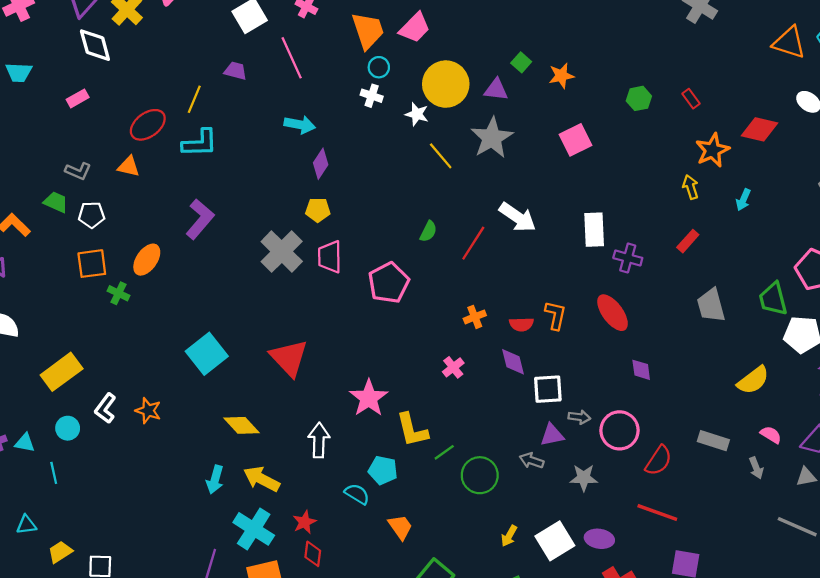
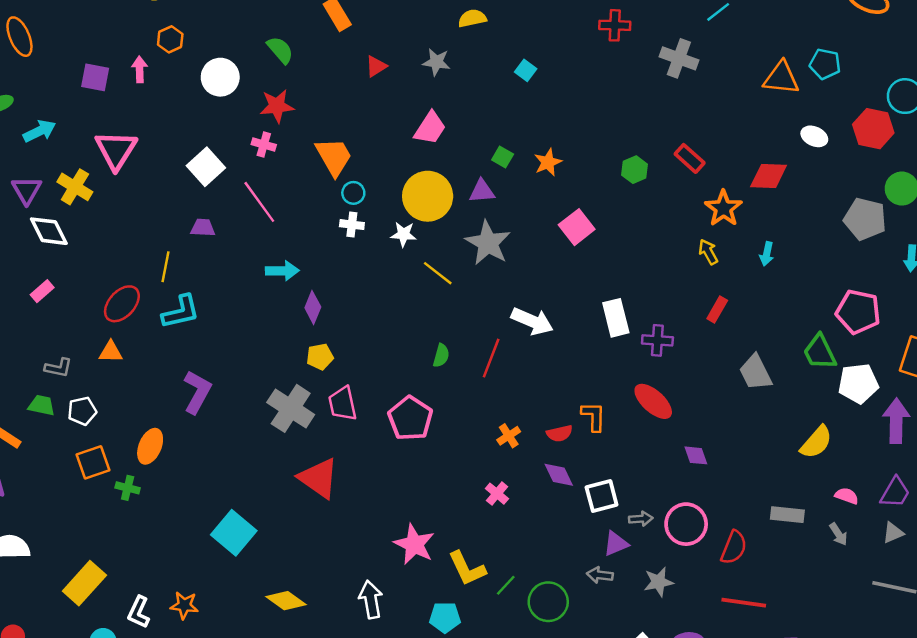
pink trapezoid: (415, 28) -> (430, 128), moved
red rectangle: (691, 99) -> (690, 158), size x1.4
red triangle: (289, 358) -> (319, 478), moved

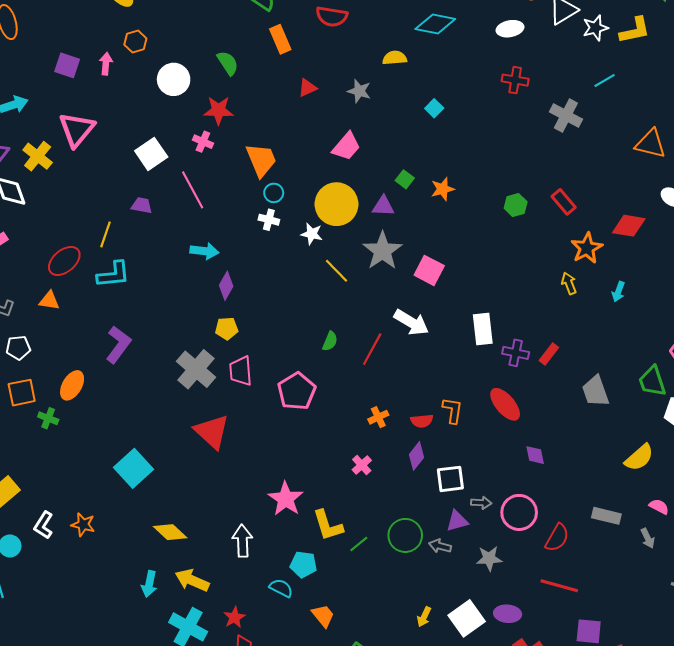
pink square: (577, 227) -> (429, 270), moved, turned -32
red rectangle: (717, 309) -> (549, 354), moved
purple diamond: (559, 475) -> (416, 456), turned 56
green circle: (548, 602) -> (405, 535), moved

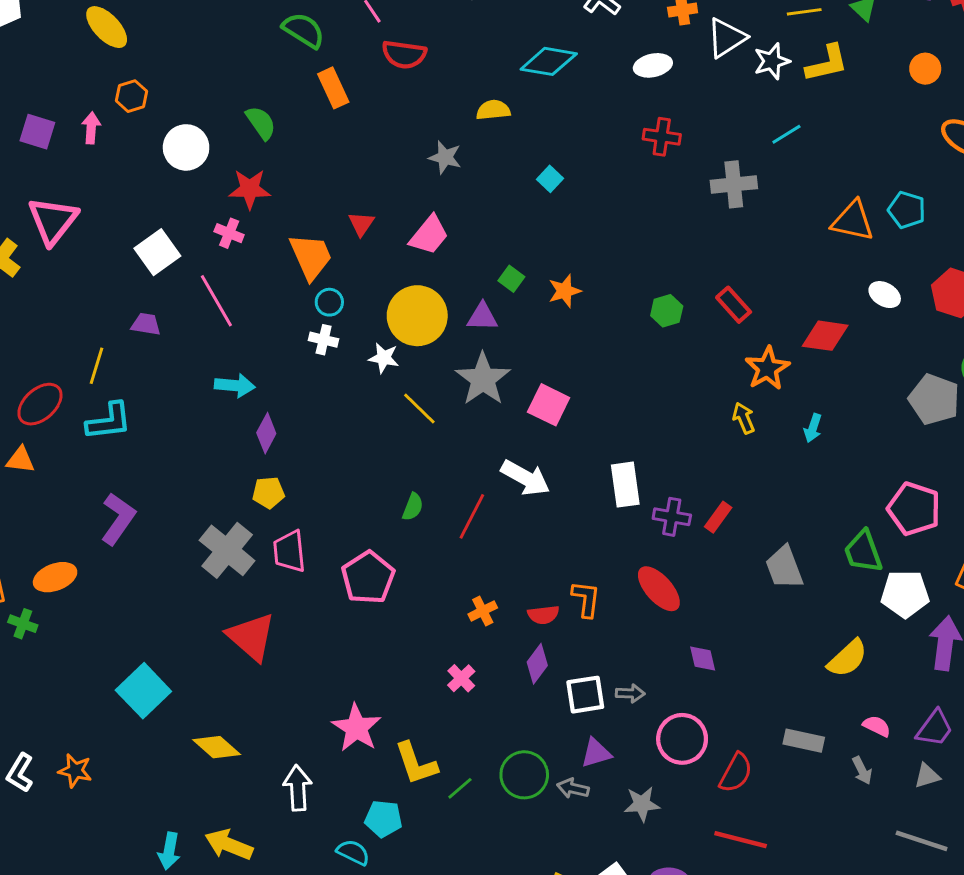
red triangle: (307, 88) -> (361, 224), moved, turned -30
gray cross: (566, 116) -> (734, 184), turned -32
orange ellipse: (72, 385) -> (55, 577), turned 40
gray arrow: (481, 503) -> (630, 693), moved
yellow diamond: (170, 532) -> (217, 747), moved

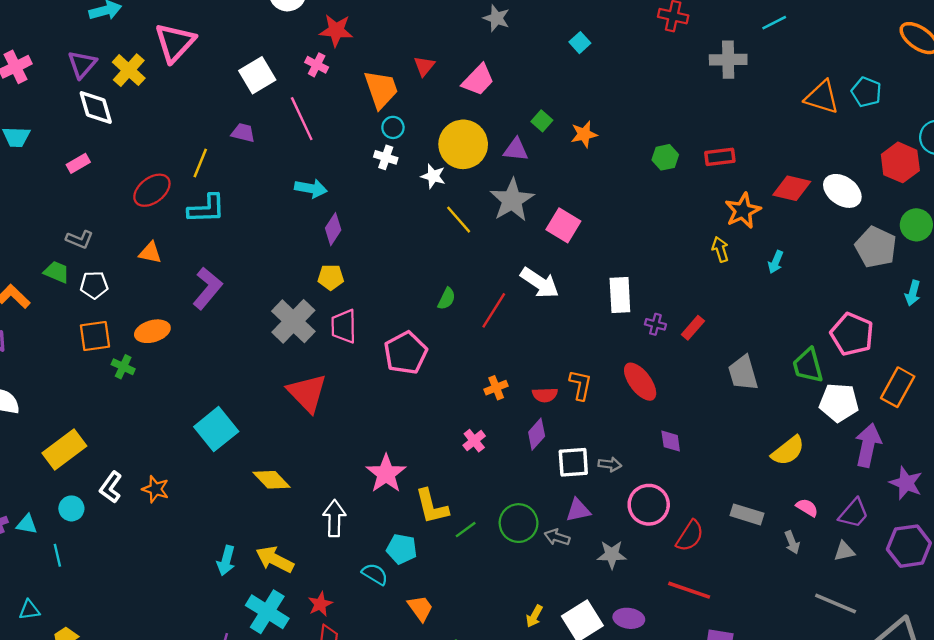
white ellipse: (885, 295) -> (842, 191), moved, size x1.5
red rectangle: (734, 305) -> (720, 157), turned -60
orange triangle: (20, 460) -> (150, 253), moved
purple cross: (672, 517) -> (655, 324), size x0.7

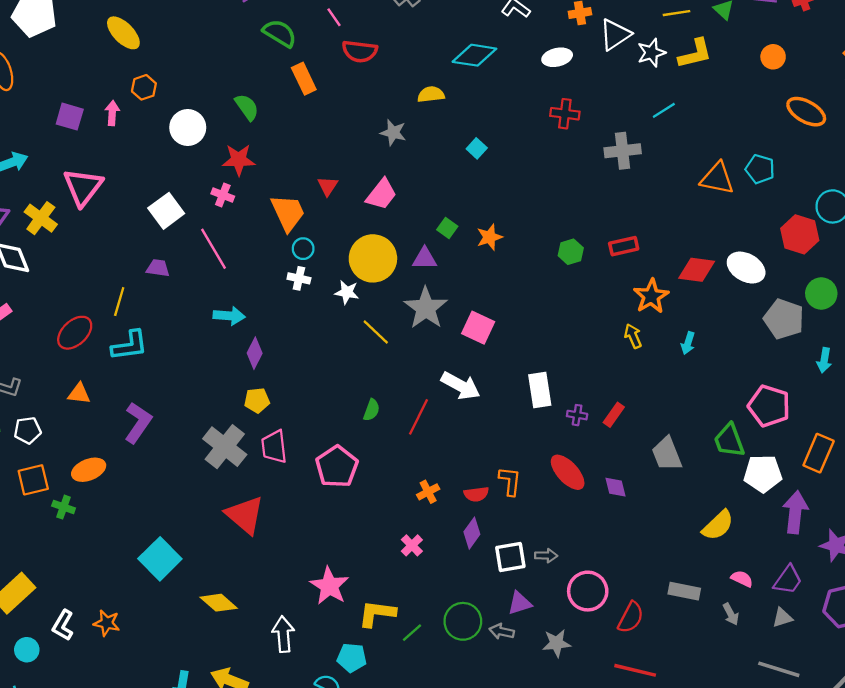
purple diamond: (671, 441) -> (615, 487), moved
yellow L-shape: (432, 506) -> (377, 613), turned 117

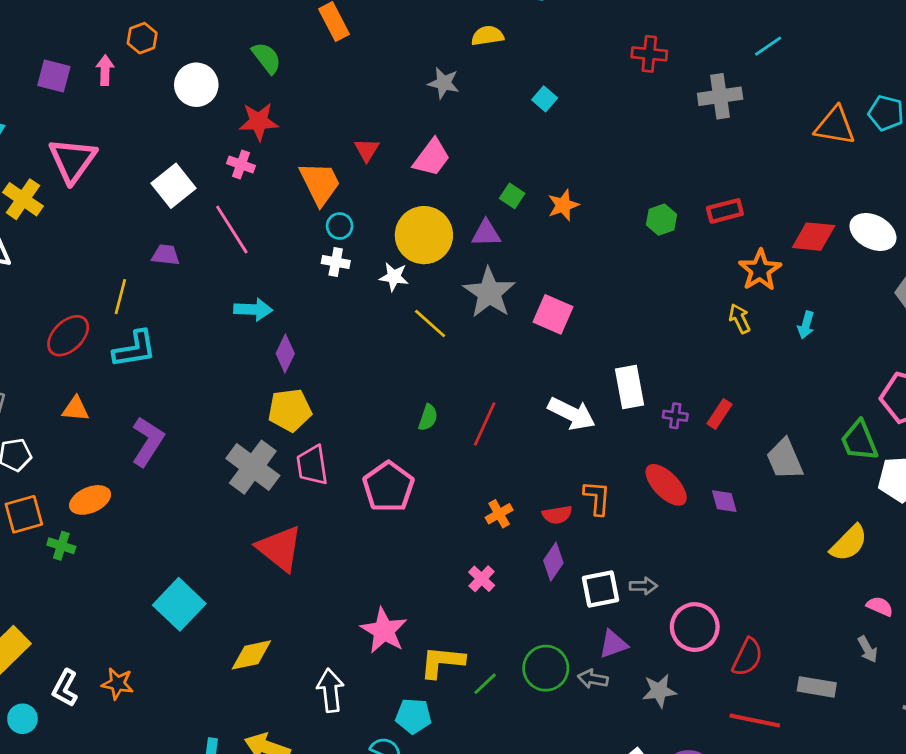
white arrow: (461, 386) -> (572, 414), moved
yellow pentagon: (257, 400) -> (290, 410), size x1.4
gray rectangle: (684, 591) -> (817, 687), moved
yellow diamond: (219, 603) -> (251, 655), turned -51

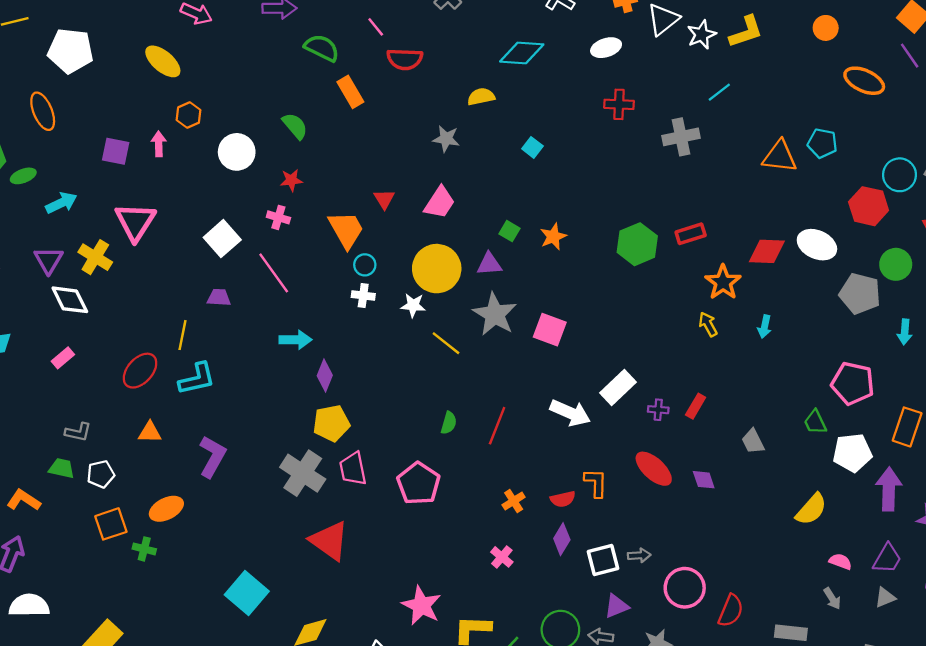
red star: (259, 122) -> (291, 180), size x0.7
green hexagon: (661, 220) -> (637, 244), size x1.6
white rectangle: (629, 387) -> (618, 388), turned 60
green trapezoid: (859, 441) -> (815, 422), size x0.7
gray trapezoid: (785, 459) -> (753, 441), size x0.7

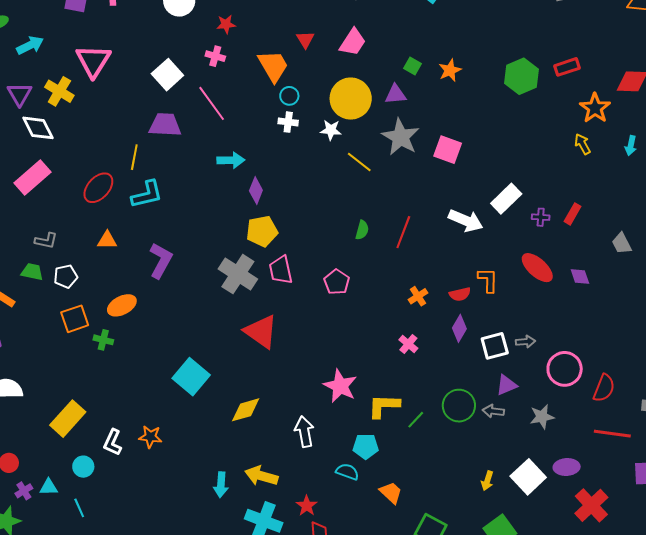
purple trapezoid: (219, 298) -> (165, 125), size x1.6
pink rectangle: (63, 358) -> (32, 177), size x1.8
pink pentagon: (418, 483) -> (337, 282), size x0.7

